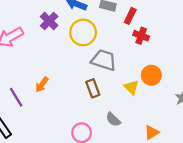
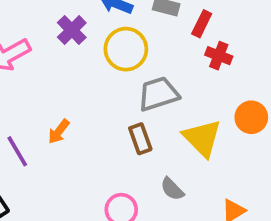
gray trapezoid: (104, 60) -> (158, 94), turned -36
orange circle: (151, 75) -> (251, 117), moved
yellow triangle: (131, 87) -> (202, 138), size x1.6

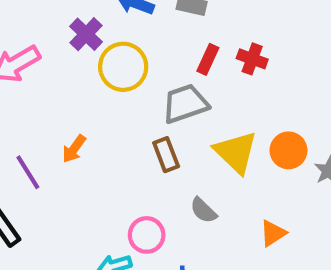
red rectangle: (202, 24) -> (208, 59), moved
yellow circle: (126, 49) -> (123, 67), moved
orange circle: (251, 117) -> (288, 150), moved

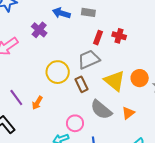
yellow circle: (123, 67) -> (58, 72), moved
orange arrow: (74, 149) -> (37, 103), moved
gray semicircle: (203, 210) -> (101, 110), size x1.6
orange triangle: (273, 233) -> (128, 113), moved

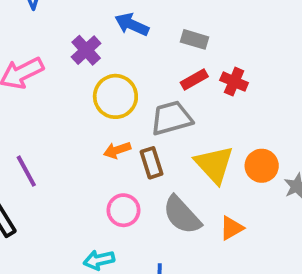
gray rectangle: (88, 12) -> (194, 39), moved
red rectangle: (98, 38) -> (194, 79), turned 32
yellow circle: (58, 72) -> (115, 96), moved
orange arrow: (37, 103) -> (117, 150), moved, turned 32
pink circle: (75, 123) -> (123, 210), moved

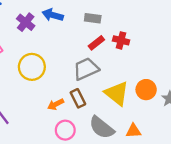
purple cross: (86, 50) -> (26, 22), moved
yellow circle: (115, 96) -> (32, 67), moved
orange arrow: (117, 150) -> (56, 104), moved
orange triangle: (231, 228) -> (133, 131), turned 35

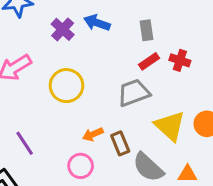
gray rectangle: (93, 18) -> (146, 30), turned 70
brown rectangle: (78, 98) -> (120, 143), moved
pink circle: (65, 130) -> (81, 166), moved

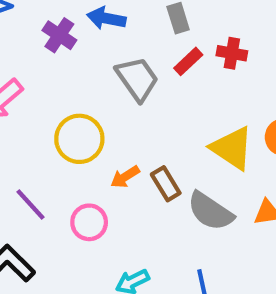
yellow circle: (66, 86) -> (79, 139), moved
gray trapezoid: (134, 93) -> (137, 79), moved, turned 84
pink circle: (81, 166) -> (89, 222), moved

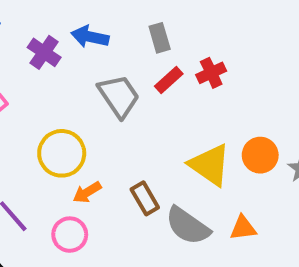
red cross: (232, 53) -> (211, 73), turned -36
orange arrow: (125, 177) -> (87, 192), moved

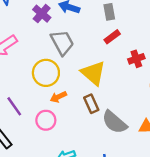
red cross: (211, 73) -> (136, 59), moved
gray trapezoid: (119, 96) -> (62, 43), moved
yellow triangle: (210, 165) -> (93, 73), moved

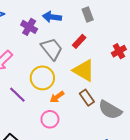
red rectangle: (112, 37) -> (79, 41), moved
purple line: (14, 106) -> (17, 95), moved

